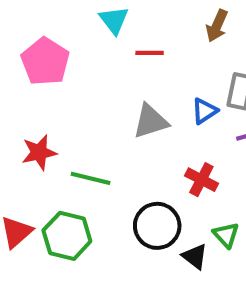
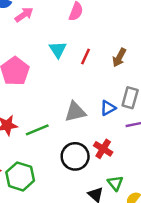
red line: (150, 53) -> (85, 56), moved, turned -70
green line: (91, 178) -> (37, 130), moved, turned -40
black circle: (157, 226) -> (75, 156), moved

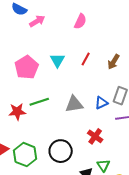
cyan triangle: (58, 50) -> (57, 60), moved
green line: (37, 130) -> (39, 102), moved
black circle: (75, 156) -> (61, 151), moved

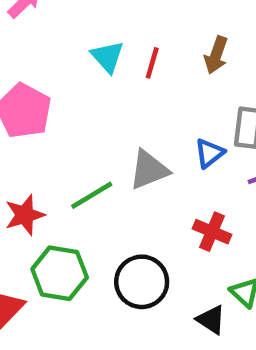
cyan triangle: (57, 60) -> (107, 57), moved
green line: (39, 102) -> (92, 195), moved
green hexagon: (25, 155) -> (60, 273), moved

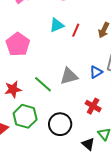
cyan triangle: (107, 57) -> (57, 25), turned 42
green line: (92, 195) -> (43, 84), turned 66

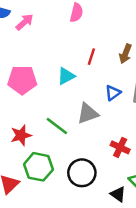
cyan triangle: (57, 25) -> (66, 76), moved
pink pentagon: (18, 44) -> (22, 80), turned -30
blue triangle: (96, 72) -> (113, 93), moved

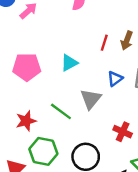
red line: (91, 57) -> (104, 43), moved
gray triangle: (88, 113) -> (91, 99), turned -30

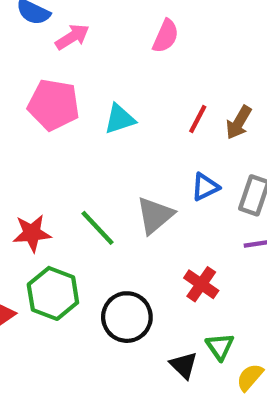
cyan triangle: (69, 63) -> (120, 119), moved
pink pentagon: (27, 67) -> (54, 105), moved

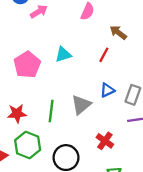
pink pentagon: (54, 105) -> (27, 65), moved, turned 30
brown arrow: (239, 122) -> (118, 32), moved, turned 96
green line: (98, 228) -> (51, 111), turned 50

